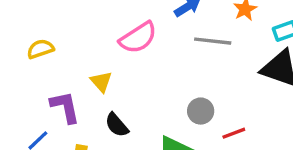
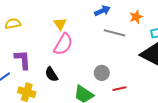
pink semicircle: (138, 38) -> (63, 44), moved, turned -35
yellow triangle: (101, 82) -> (60, 24), moved

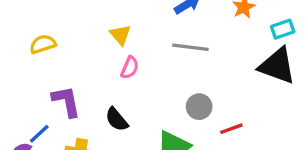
gray line: (114, 33) -> (190, 47), moved
pink semicircle: (63, 44) -> (130, 68), size x0.6

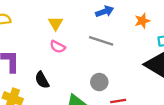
pink semicircle: (130, 68) -> (58, 47), turned 84

